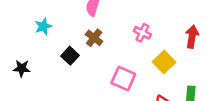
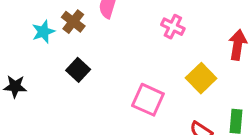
pink cross: (142, 33) -> (173, 27), moved
brown cross: (94, 38) -> (73, 22), moved

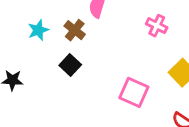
brown cross: (73, 22) -> (75, 30), moved

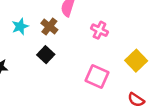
pink cross: (157, 26) -> (99, 30), moved

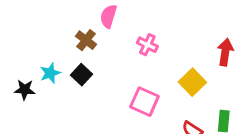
cyan star: (20, 27) -> (50, 73), moved

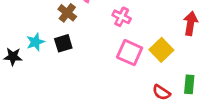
black square: (82, 75) -> (63, 43), turned 30
pink square: (144, 102) -> (130, 53), moved

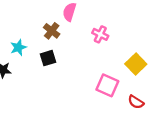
cyan star: (35, 42) -> (18, 47), moved
pink square: (130, 53) -> (107, 85), moved

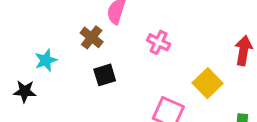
black square: (48, 58) -> (105, 75), moved

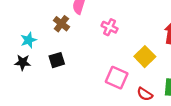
black square: (105, 75) -> (57, 60), moved
black star: (25, 91) -> (23, 62), moved

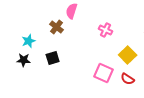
pink cross: (110, 27) -> (106, 30), moved
red semicircle: (145, 94) -> (128, 79), moved

